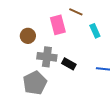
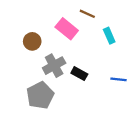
pink rectangle: (58, 25) -> (67, 29), turned -36
gray cross: (47, 57) -> (54, 66), turned -36

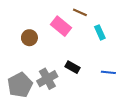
gray cross: (54, 66) -> (47, 79), moved
gray pentagon: (40, 95) -> (20, 85), moved

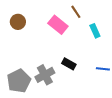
brown line: (80, 12) -> (76, 12), turned 32
brown circle: (29, 38) -> (18, 22), moved

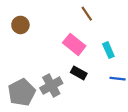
pink rectangle: (58, 25) -> (74, 44), moved
cyan rectangle: (95, 31) -> (108, 50), moved

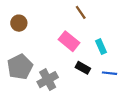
black rectangle: (79, 73) -> (83, 68), moved
gray pentagon: (22, 92) -> (20, 67), moved

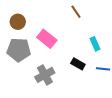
pink rectangle: (69, 41) -> (47, 39), moved
gray pentagon: (20, 67) -> (19, 50), moved, turned 30

